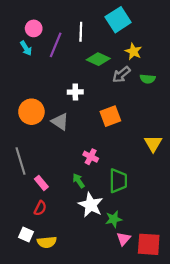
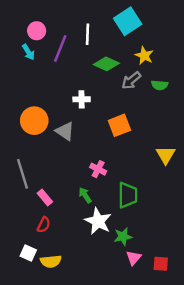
red square: (149, 244) -> (161, 264), size x0.6

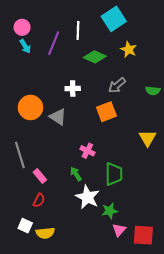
pink circle: (37, 31) -> (22, 27), moved
gray arrow: (131, 80) -> (117, 85), moved
green semicircle: (160, 85) -> (153, 91), moved
red square: (161, 264) -> (143, 235), size x1.5

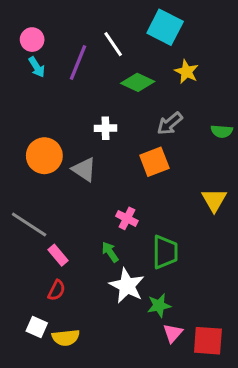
cyan square: (114, 19) -> (165, 27), turned -30
white line: (78, 30) -> (113, 44), turned -36
gray line: (20, 155) -> (29, 225), turned -40

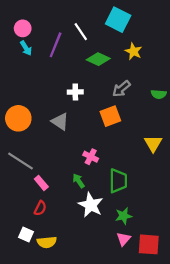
orange circle: (44, 156) -> (18, 118), moved
green star: (159, 306) -> (124, 216), moved

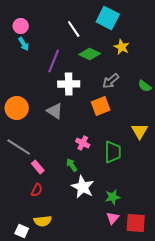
purple line: (56, 45) -> (54, 61), moved
white cross: (75, 92) -> (69, 84), size x1.5
green semicircle: (159, 94) -> (145, 86), turned 32
green trapezoid: (118, 181) -> (113, 152), moved
white square: (26, 235) -> (22, 231), moved

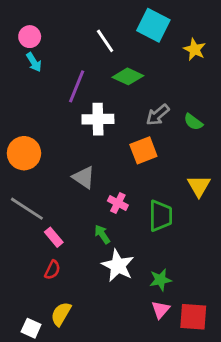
yellow star: (122, 47) -> (195, 49), moved
green semicircle: (145, 86) -> (193, 122), moved
gray triangle: (55, 111) -> (84, 177), moved
yellow semicircle: (43, 221) -> (61, 314), turned 126

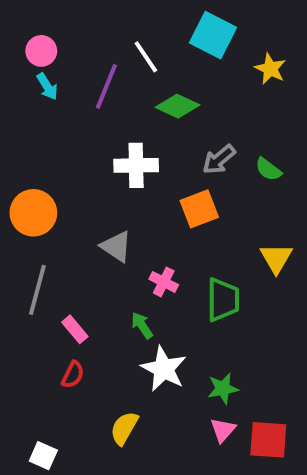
purple line: (77, 86) -> (106, 86), moved
gray line: (27, 209) -> (37, 290), turned 72
yellow semicircle: (61, 314) -> (124, 428), moved

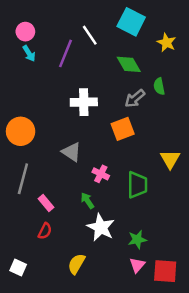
green diamond: (178, 106) -> (129, 64), moved, turned 35
green semicircle: (268, 169) -> (159, 86), moved, turned 42
white square: (43, 456) -> (18, 267), moved

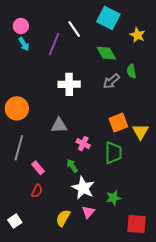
orange square: (123, 129) -> (118, 123), moved
gray triangle: (72, 152) -> (59, 126), turned -36
pink triangle: (137, 265) -> (88, 212), moved
white square: (18, 267) -> (15, 221), turned 32

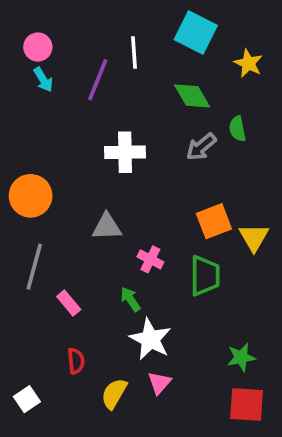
white line: (74, 29) -> (134, 52), turned 30
red semicircle: (37, 191) -> (76, 361), moved, turned -32
green star: (113, 198) -> (241, 357), moved

